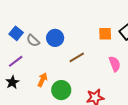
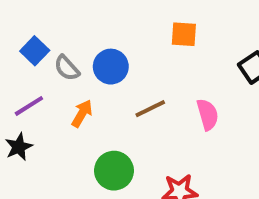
orange square: (105, 34) -> (184, 34), moved
pink semicircle: (115, 64) -> (208, 114), moved
orange arrow: (42, 80) -> (82, 113), moved

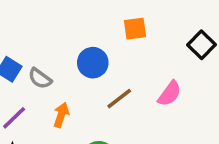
blue circle: (111, 67) -> (93, 63), moved
pink semicircle: (208, 114) -> (170, 94), turned 64

